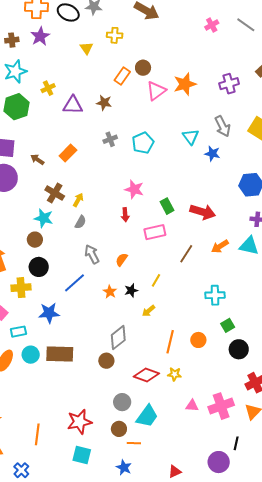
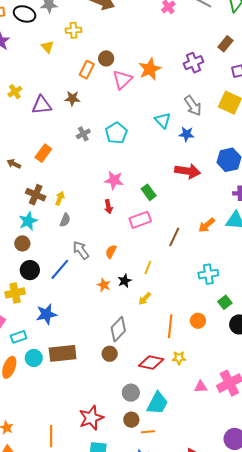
red arrow: (203, 212) -> (188, 171), moved
cyan star: (44, 218) -> (28, 221), turned -30
blue line: (75, 283) -> (60, 269), moved

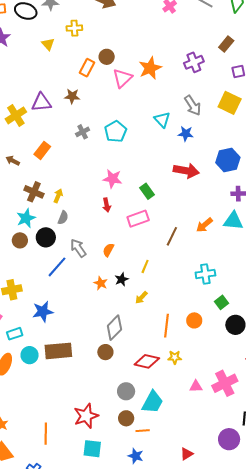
yellow cross: (15, 92) -> (16, 115), moved, size x1.5
black circle: (30, 270) -> (46, 237), moved

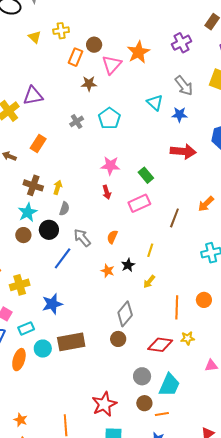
yellow cross: (74, 28) -> (61, 31), moved
brown star: (72, 96) -> (89, 84), moved

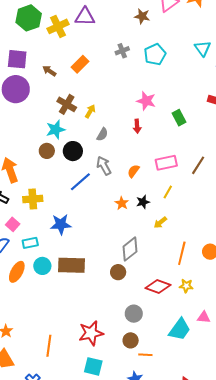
pink rectangle: (139, 203) -> (166, 163), moved
gray semicircle: (64, 209) -> (102, 134), moved
cyan trapezoid: (169, 385) -> (180, 329), moved

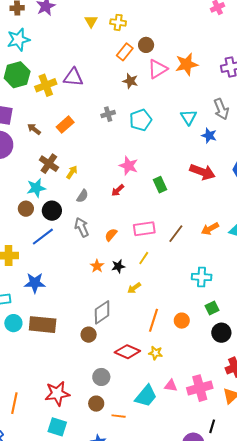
red arrow: (137, 126) -> (118, 190), turned 48
blue line: (80, 182) -> (43, 237), moved
orange line: (145, 355) -> (119, 416), moved

